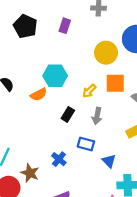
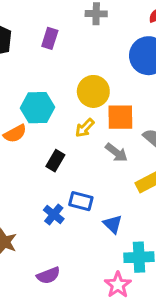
yellow circle: (106, 53) -> (93, 91), moved
gray arrow: (97, 116) -> (116, 153), moved, turned -63
blue cross: (59, 159) -> (54, 214), moved

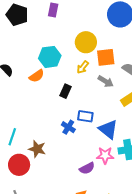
blue triangle: (113, 224) -> (108, 129), size x1.5
purple semicircle: (48, 275) -> (87, 168), moved
pink star: (118, 285) -> (105, 155), moved, turned -30

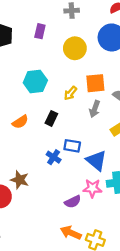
yellow circle: (86, 42) -> (75, 48), moved
orange semicircle: (37, 76) -> (20, 122), moved
gray arrow: (106, 81) -> (95, 109), turned 77

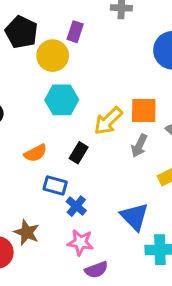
yellow circle: (75, 48) -> (53, 56), moved
yellow arrow: (70, 93) -> (108, 121), size x1.5
blue rectangle: (72, 146) -> (55, 185), moved
pink star: (92, 188) -> (80, 242), moved

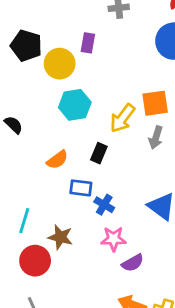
purple rectangle: (75, 32) -> (88, 43), moved

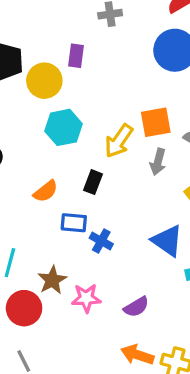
brown star: (60, 237) -> (52, 280), turned 30
pink star: (113, 239) -> (86, 298), moved

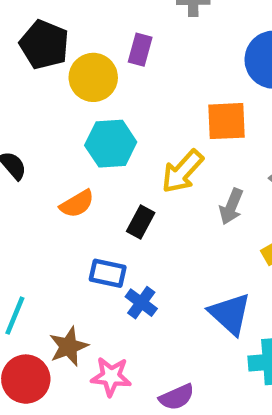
orange square: (156, 122) -> (227, 121), moved
orange semicircle: (46, 191) -> (77, 204), moved

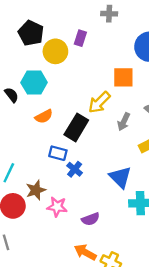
cyan hexagon: (111, 144) -> (34, 83), moved
black rectangle: (141, 222) -> (76, 127), size x1.6

